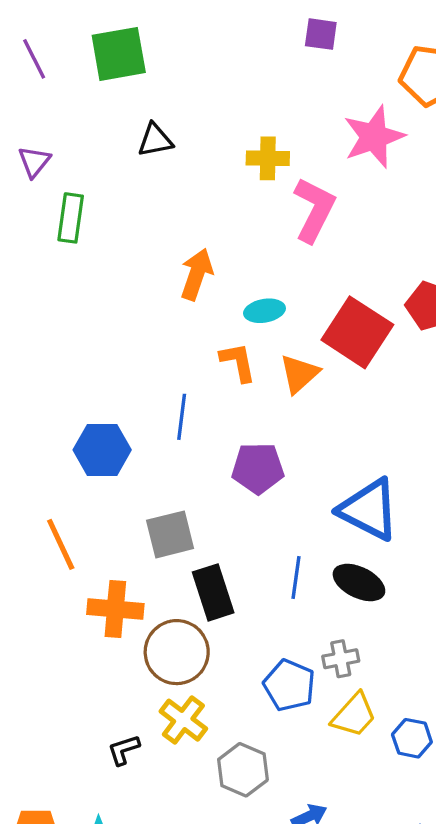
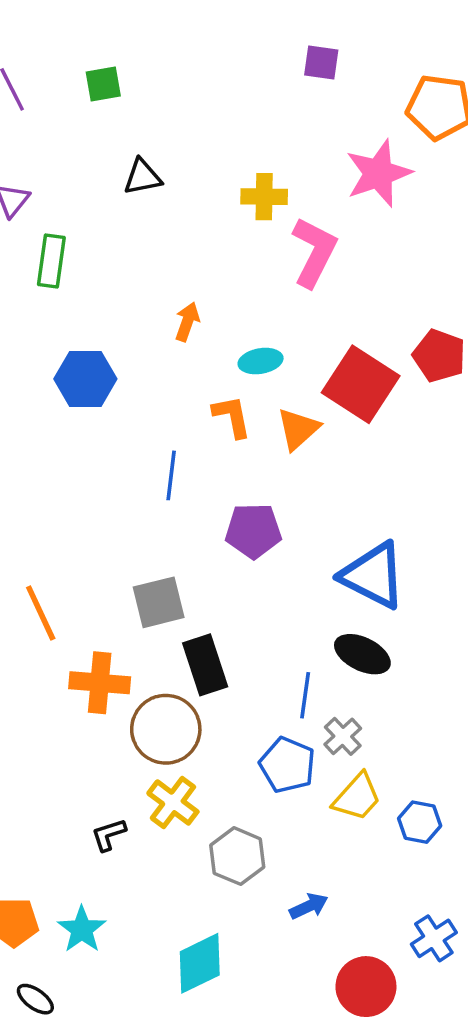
green square: (119, 54) -> (103, 84), size x0.6
orange arrow: (197, 274) -> (187, 322), size x0.7
blue hexagon: (102, 450) -> (85, 379), moved
blue line: (296, 578) -> (305, 695), moved
gray cross: (341, 659) -> (343, 736), turned -32

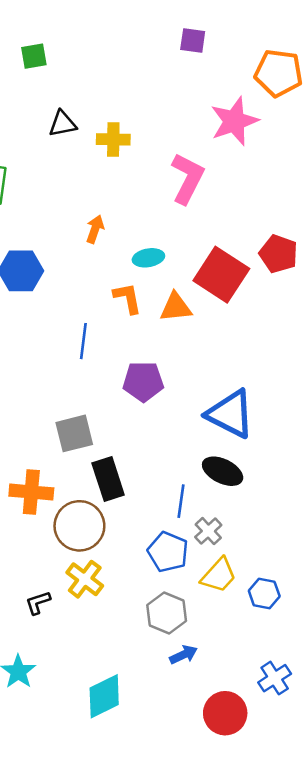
yellow cross: (264, 197) -> (113, 139), moved
orange triangle: (298, 429) -> (176, 307), turned 36
gray hexagon: (237, 856) -> (167, 613), moved

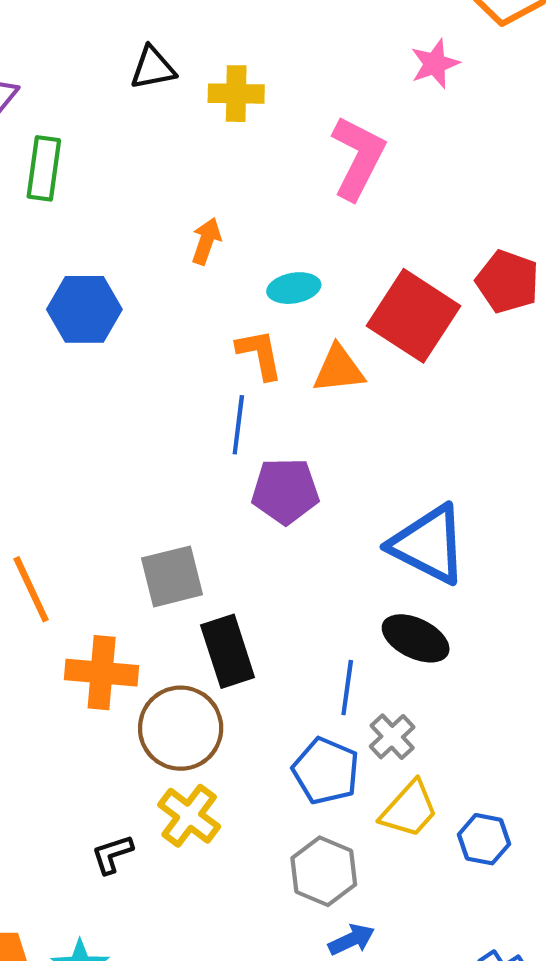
pink star: (234, 121) -> (435, 64), size x0.6
blue line: (83, 341) -> (238, 425), moved

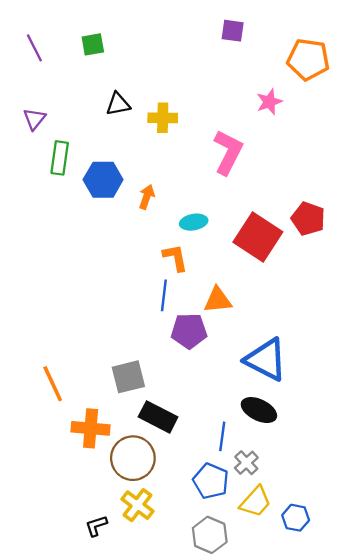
blue hexagon: (84, 309) -> (103, 180), moved
orange triangle: (339, 369) -> (218, 300), moved
black rectangle: (228, 651) -> (158, 417), turned -45

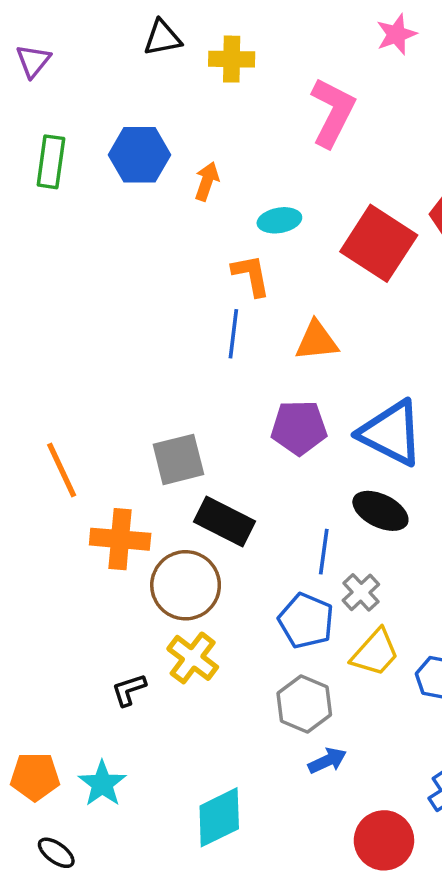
green rectangle: (60, 158) -> (51, 162), moved
purple pentagon: (189, 331) -> (299, 428), moved

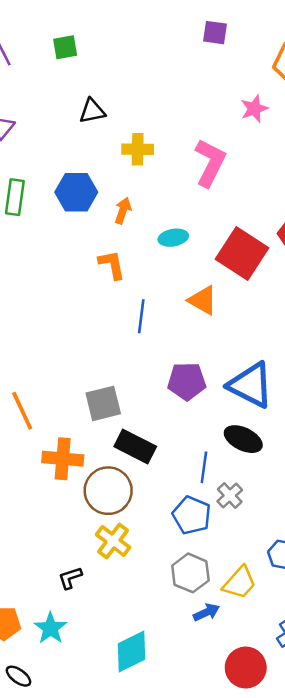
yellow cross: (232, 59) -> (138, 149), moved
orange L-shape: (251, 275) -> (112, 265), moved
orange triangle: (317, 341) -> (203, 300), moved, turned 36
yellow trapezoid: (375, 653) -> (240, 583), moved
black L-shape: (129, 690) -> (70, 578), moved

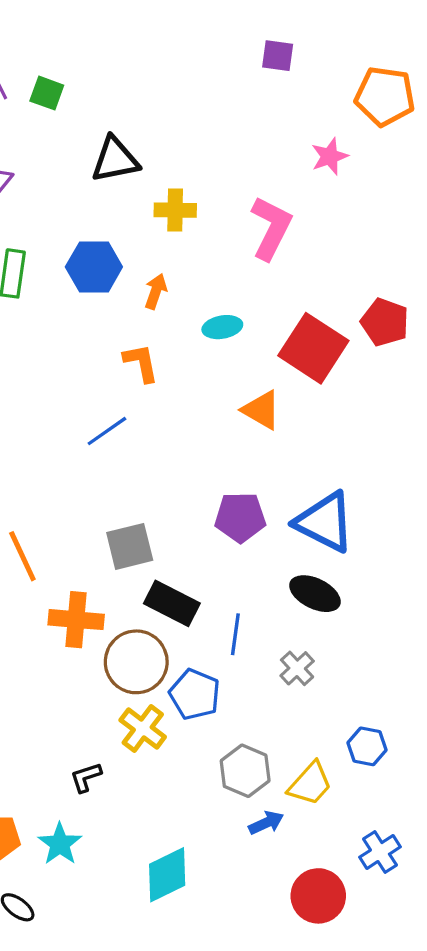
green square: (65, 47) -> (47, 93), moved, turned 30
black triangle: (92, 111) -> (115, 160), size x1.4
blue line: (141, 316) -> (107, 431), moved, turned 48
blue line: (204, 467) -> (235, 634), moved
blue pentagon: (192, 515) -> (195, 694), moved

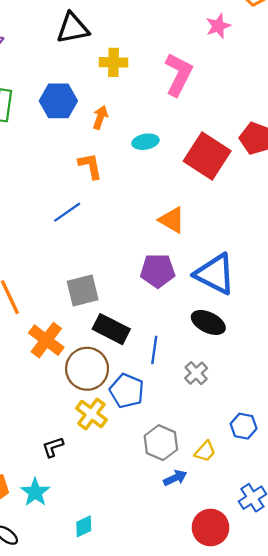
orange triangle: (261, 410) -> (172, 220), moved
orange cross: (76, 620) -> (46, 340), turned 32
yellow trapezoid: (310, 784) -> (205, 451), size x0.7
cyan diamond: (167, 875) -> (84, 526), moved, size x0.6

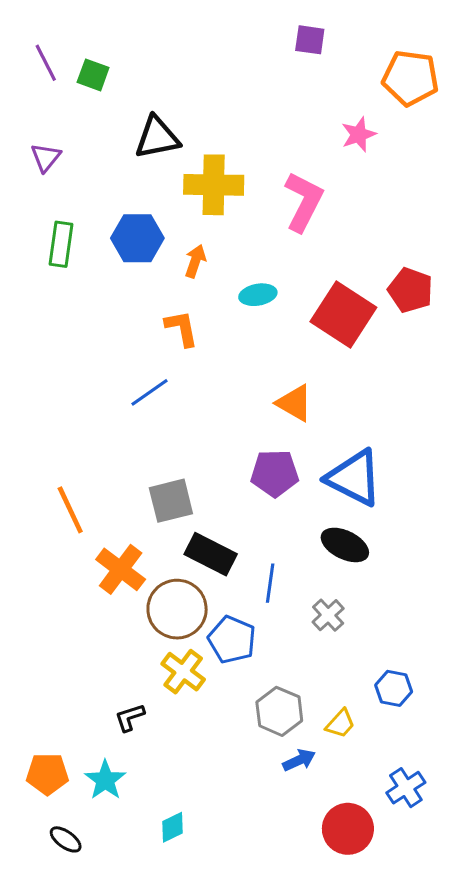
yellow cross: (113, 62) -> (214, 185), size x1.5

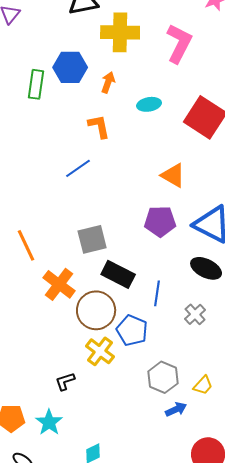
green rectangle: (61, 244) -> (36, 84), moved

